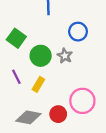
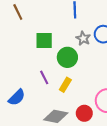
green square: (16, 38) -> (44, 40), turned -36
gray star: (65, 56) -> (83, 38), moved

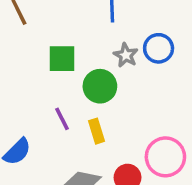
yellow rectangle: (65, 85) -> (96, 131), turned -48

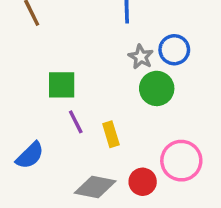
green square: (62, 59) -> (62, 85), moved
green circle: (100, 86) -> (157, 88), moved

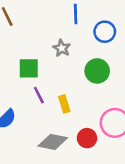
blue circle: (174, 50) -> (105, 32), moved
gray star: (141, 57) -> (62, 48), moved

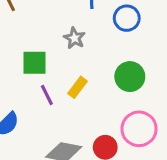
green circle: (97, 71) -> (130, 77), moved
yellow rectangle: (64, 104) -> (78, 87), moved, turned 54

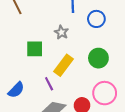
yellow rectangle: (78, 87) -> (63, 65), size x1.5
purple line: (47, 95) -> (49, 84), moved

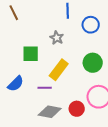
purple line: (49, 84) -> (45, 88), turned -64
blue semicircle: (16, 90) -> (16, 84), moved

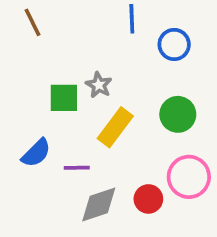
gray star: (57, 38) -> (99, 85), moved
purple line: (45, 88) -> (77, 168), moved
gray diamond: (50, 112) -> (99, 204), turned -30

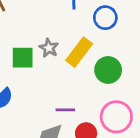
yellow rectangle: (115, 127) -> (79, 52), moved
purple line: (77, 168) -> (65, 110), moved

